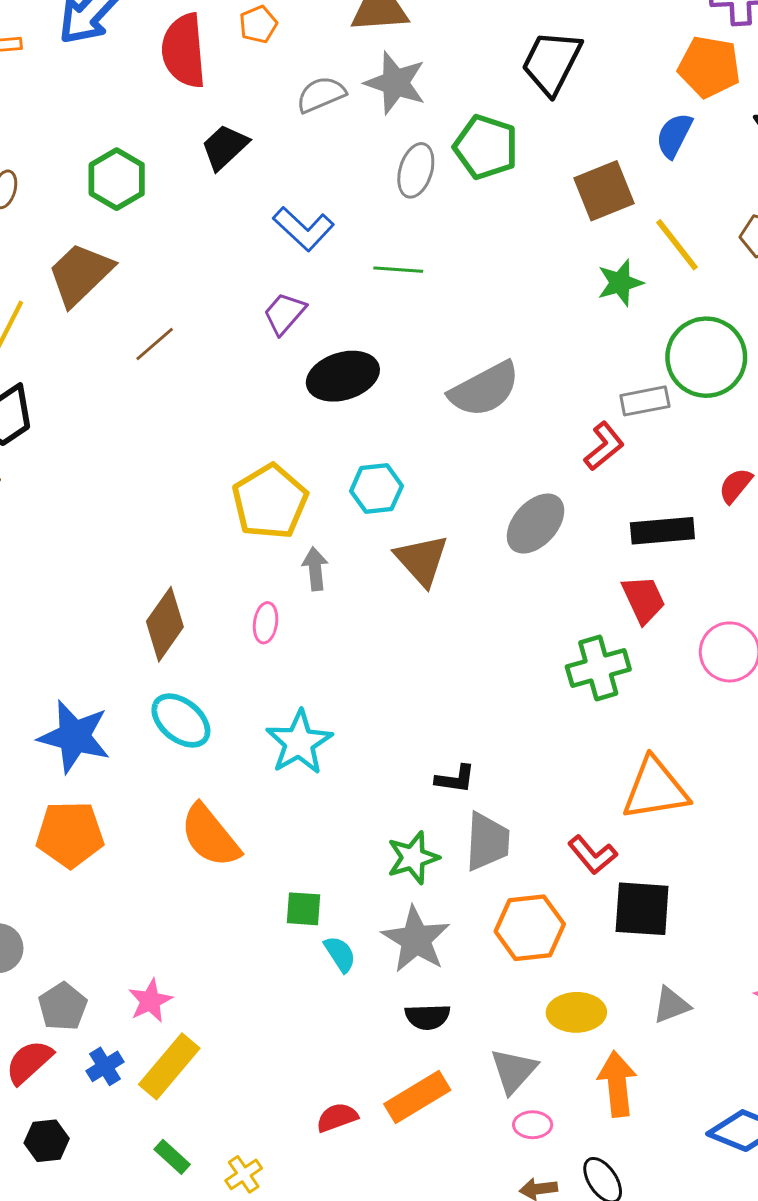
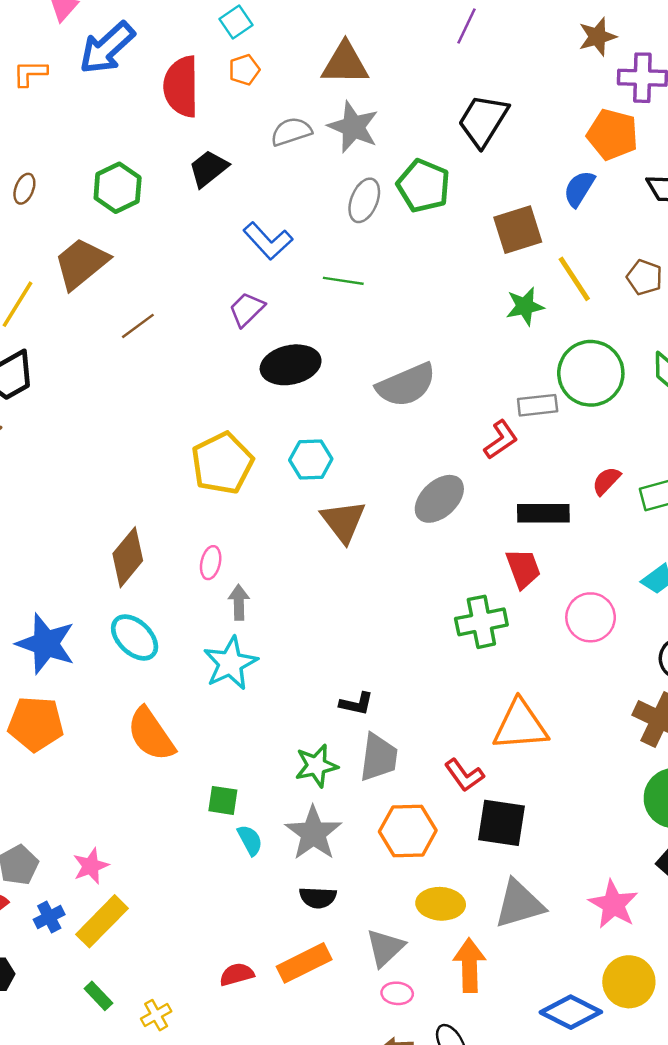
gray arrow: (315, 569) -> (239, 602), moved
gray triangle: (671, 1005) -> (519, 904), size x1.6

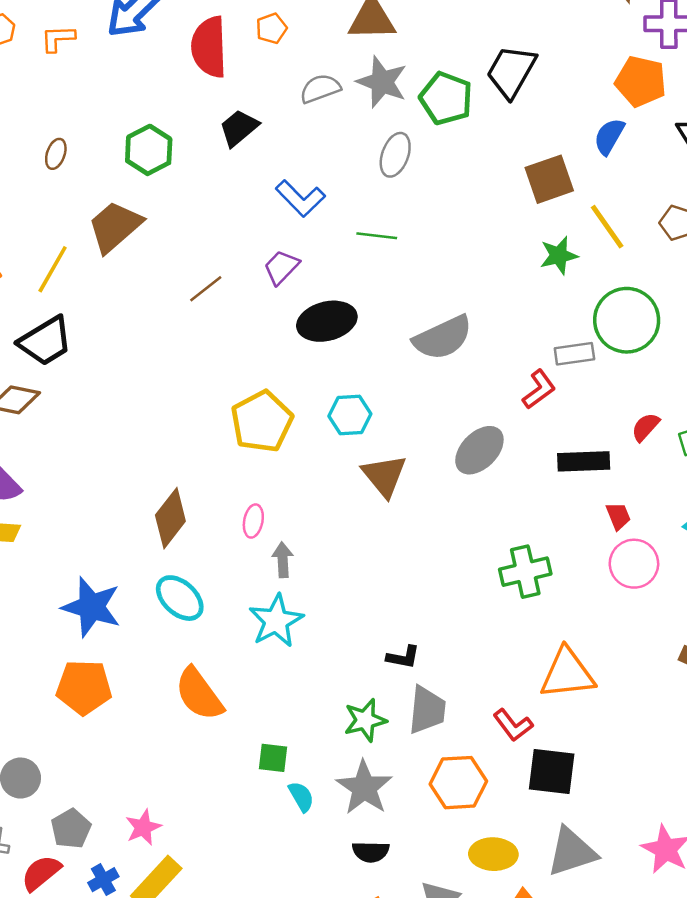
green pentagon: (423, 186) -> (446, 98), moved
brown line: (138, 326) -> (206, 289), moved
red trapezoid: (523, 568) -> (618, 516), moved, size x0.7

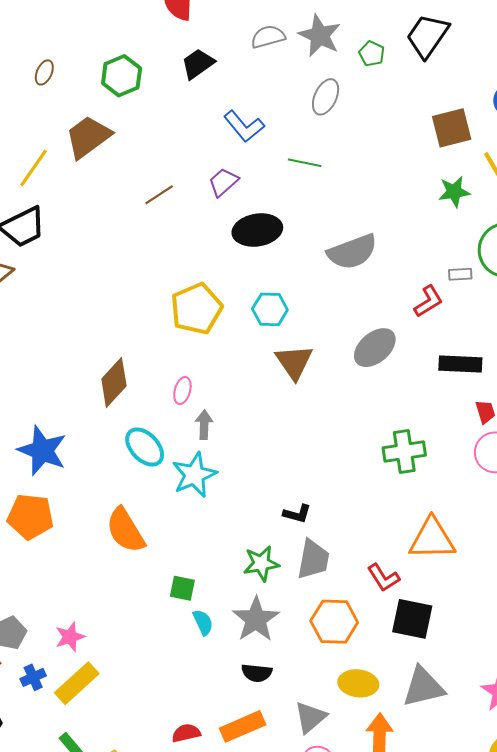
green pentagon: (446, 98) -> (372, 54), size x0.6
gray rectangle: (574, 354) -> (460, 274), size x0.7
cyan ellipse: (180, 598) -> (145, 447), moved

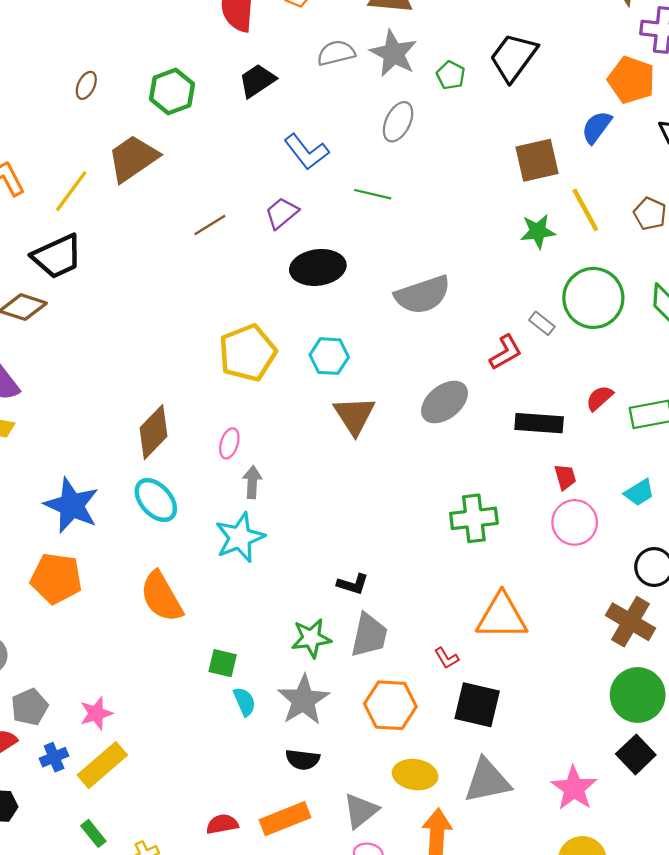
gray rectangle: (460, 274) -> (542, 323), turned 40
cyan ellipse: (145, 447) -> (156, 500), moved
red L-shape: (383, 578) -> (447, 658), size x0.7

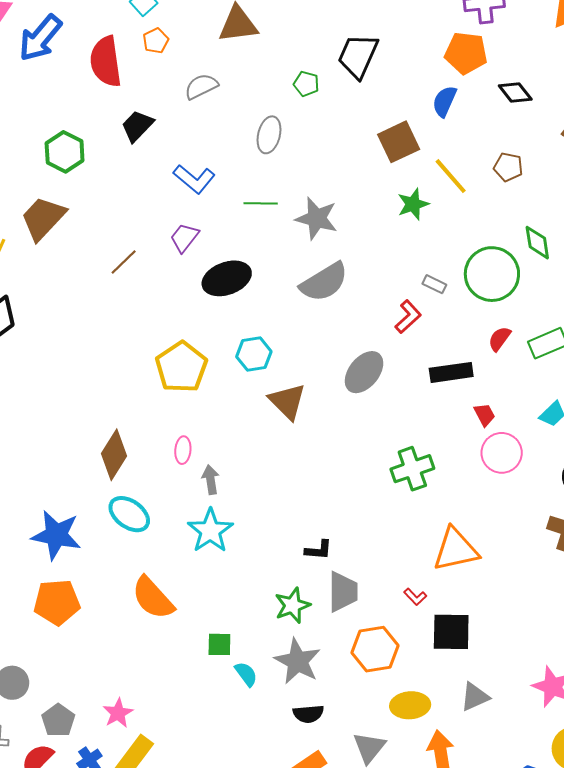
gray star: (393, 53) -> (317, 218), moved
green circle: (593, 298) -> (492, 274), moved
gray triangle: (487, 781) -> (475, 697), size x0.7

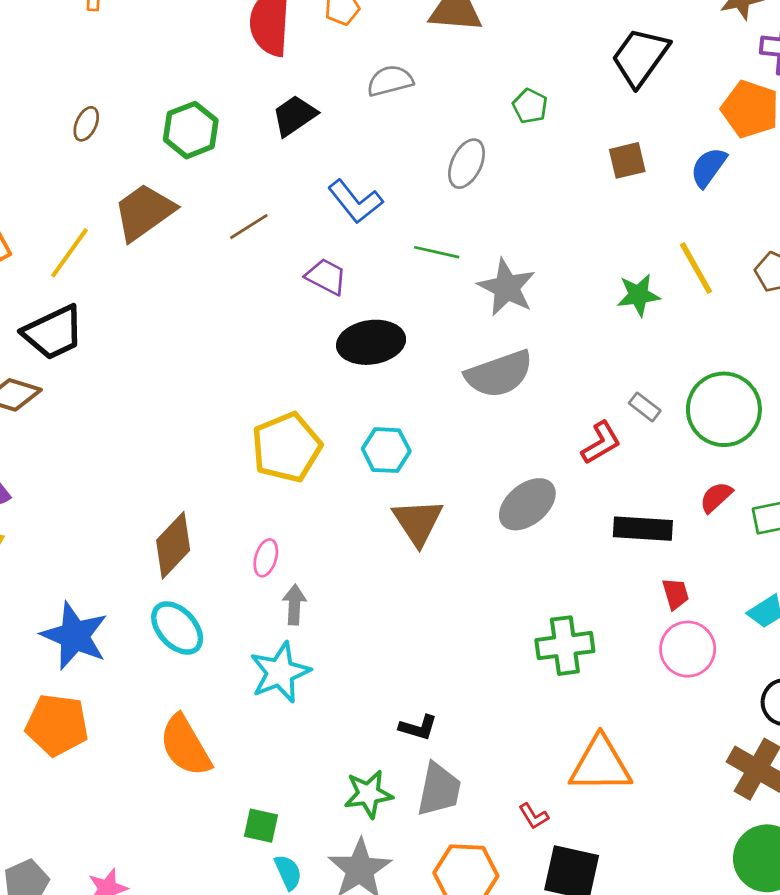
black trapezoid: (358, 56) -> (640, 57), moved
brown square: (399, 142) -> (627, 160), moved, size x0.7
purple trapezoid: (184, 238) -> (326, 277), turned 68
brown line: (124, 262) -> (249, 227), moved

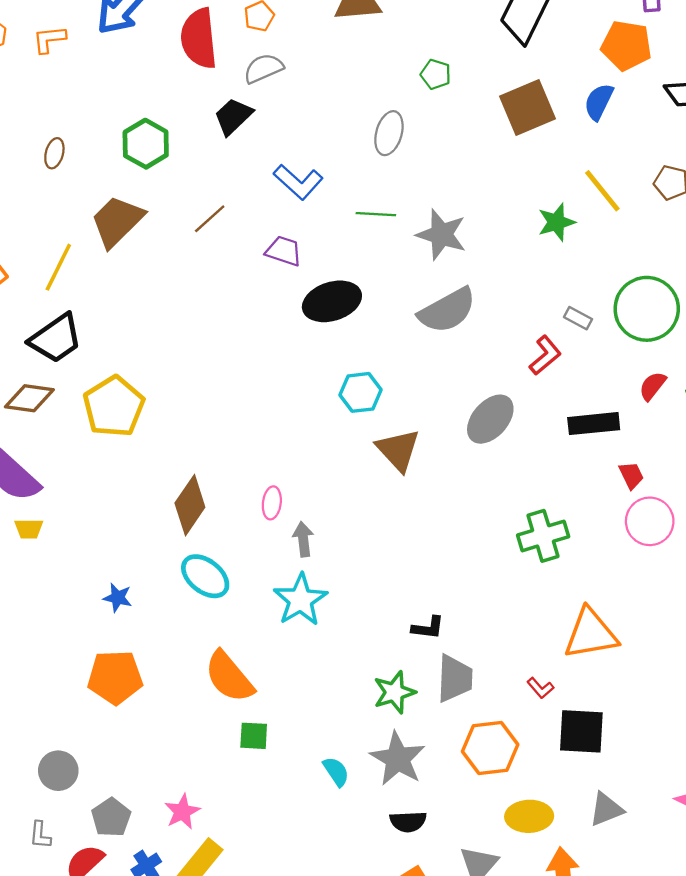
gray semicircle: (390, 81) -> (263, 68), moved
brown square: (627, 160) -> (528, 107), size x1.6
yellow pentagon: (287, 447) -> (114, 407), moved
blue star: (75, 636) -> (118, 598), size x0.5
green square: (261, 826) -> (254, 736), moved

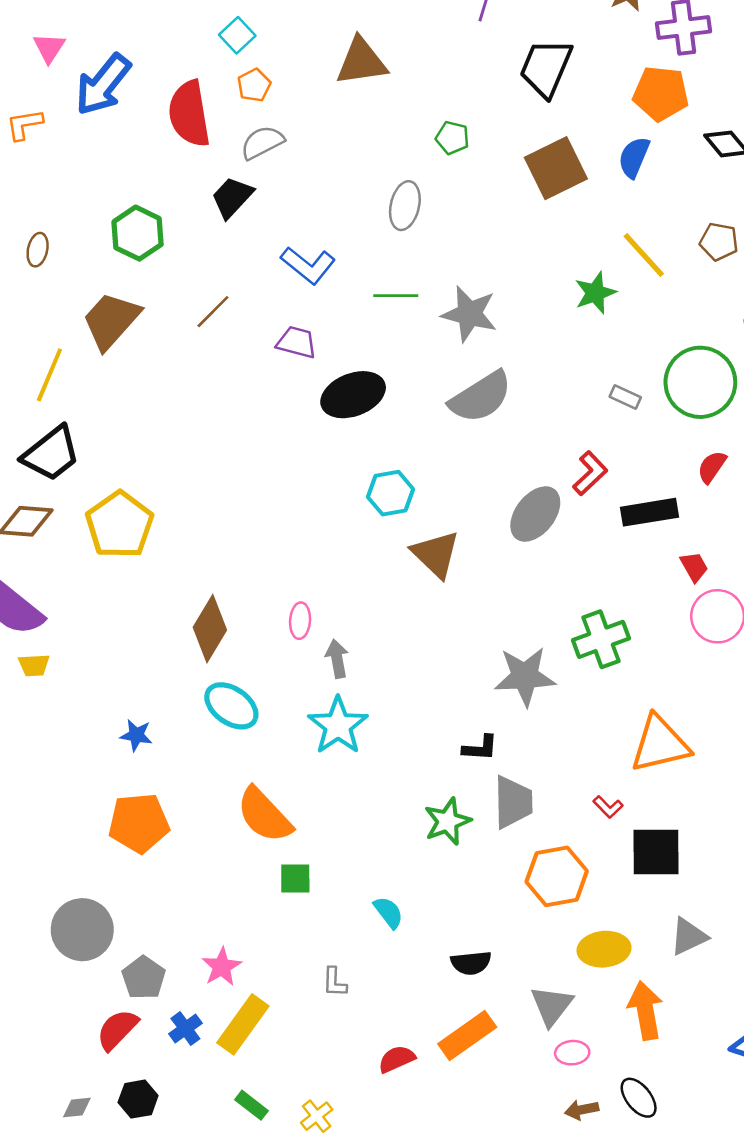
red L-shape: (545, 355) -> (590, 473), moved
gray star: (398, 759) -> (525, 676), moved, turned -30
gray circle: (58, 771) -> (82, 930), size x1.4
gray L-shape: (40, 835) -> (334, 982), moved

